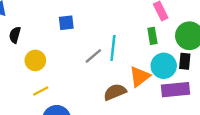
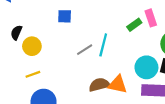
black semicircle: (15, 35) -> (16, 33), moved
green rectangle: (152, 36) -> (134, 25), moved, turned 56
orange triangle: (140, 76) -> (118, 84), moved, turned 42

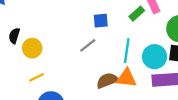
blue square: (65, 16) -> (101, 21), moved
cyan line: (103, 45) -> (127, 51), moved

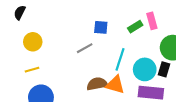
black semicircle: (14, 36) -> (20, 13), moved

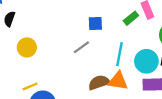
yellow line: (32, 70) -> (30, 86), moved

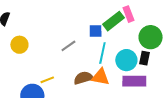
green rectangle: (131, 18) -> (114, 21), size x1.5
blue square: (95, 24) -> (96, 31), moved
yellow line: (30, 86) -> (47, 80), moved

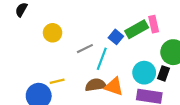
blue square: (96, 31) -> (116, 37), turned 32
yellow circle: (19, 45) -> (53, 33), moved
cyan line: (102, 53) -> (102, 59), moved

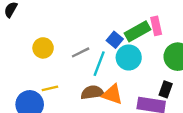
yellow circle: (53, 33) -> (43, 48), moved
cyan circle: (144, 73) -> (129, 57), moved
black rectangle: (164, 73) -> (166, 89), moved

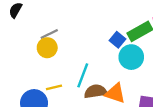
gray line: (81, 52) -> (49, 34), moved
cyan line: (99, 64) -> (83, 75), moved

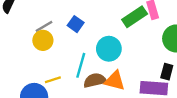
blue square: (118, 40) -> (76, 24), moved
cyan circle: (131, 57) -> (109, 49), moved

